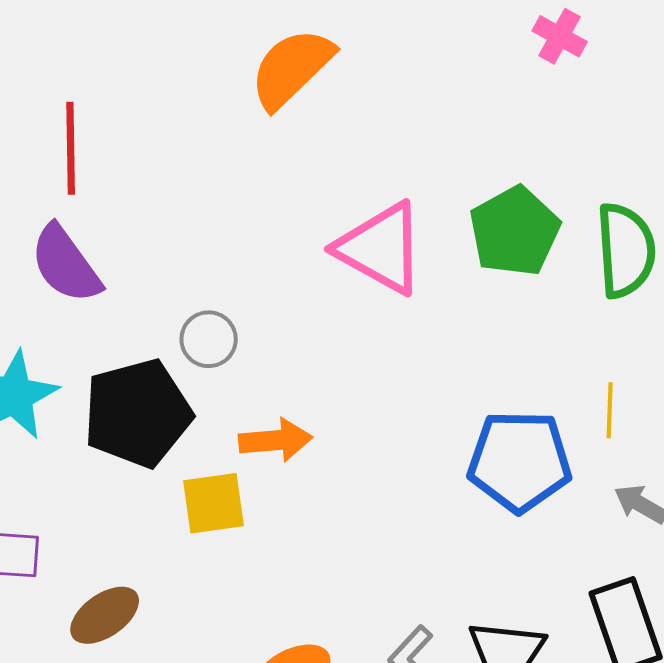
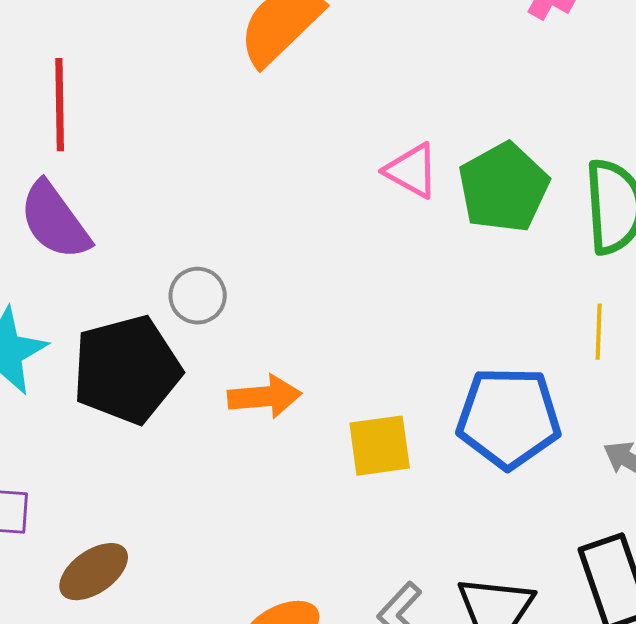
pink triangle: (381, 248) -> (412, 171), moved, size x0.6
yellow line: (610, 410) -> (599, 332), moved
yellow square: (214, 503) -> (380, 446), moved

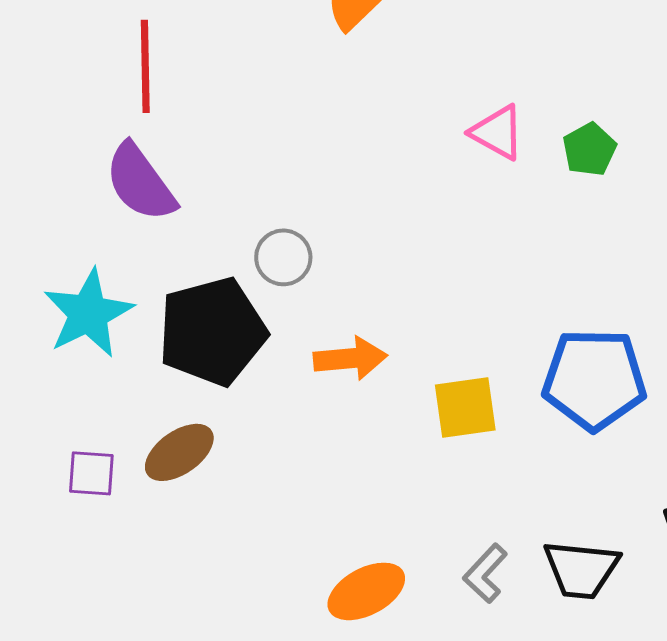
green pentagon: (504, 188) -> (589, 149), size x0.6
brown ellipse: (94, 572) -> (179, 452), moved

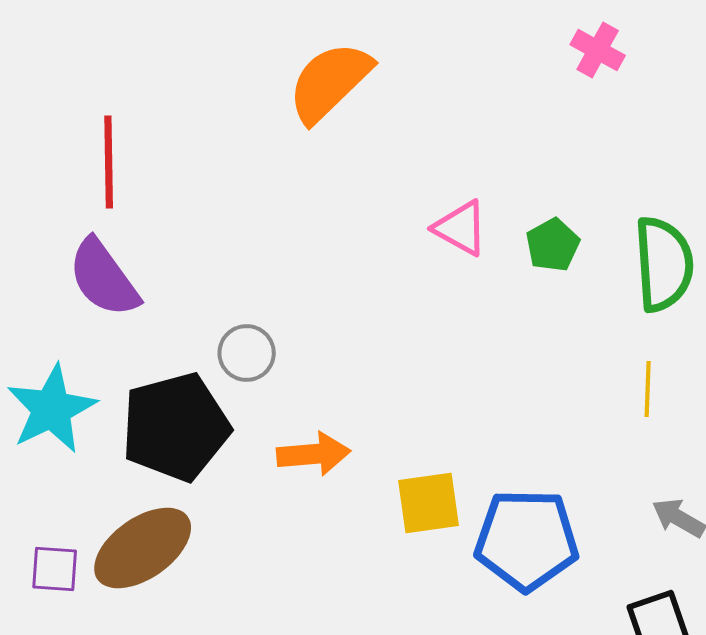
blue pentagon: (594, 379) -> (527, 540), moved
brown ellipse: (179, 452) -> (143, 548), size x1.4

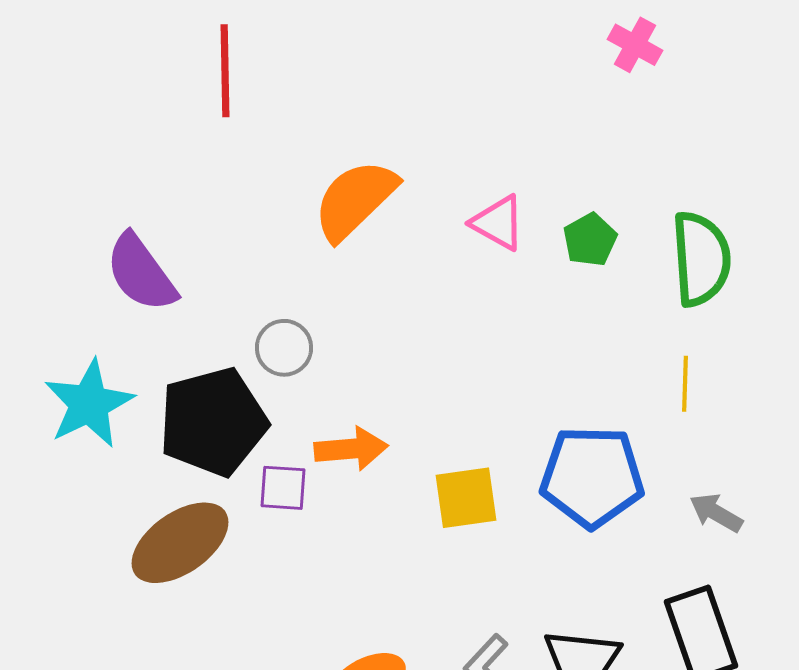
orange semicircle: (330, 82) -> (355, 200), moved
red line: (109, 162) -> (225, 71), moved
blue pentagon: (527, 540) -> (592, 477), moved
purple square: (55, 569) -> (283, 488), moved

